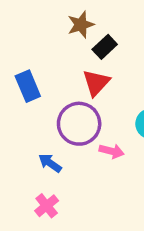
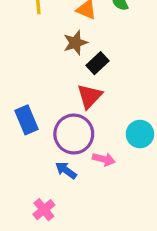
blue rectangle: (28, 86) -> (27, 120), moved
blue arrow: (50, 163) -> (66, 170), moved

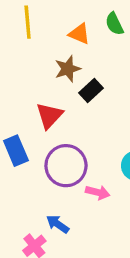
red triangle: (90, 96) -> (49, 116), moved
blue arrow: (66, 170) -> (58, 224), moved

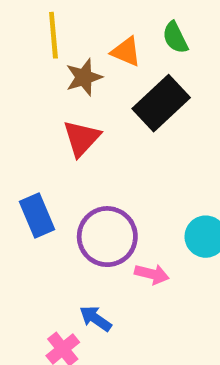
brown star: (68, 69) -> (84, 77), moved
black rectangle: (91, 91) -> (161, 103), moved, size x1.6
red triangle: (49, 116) -> (82, 138), moved

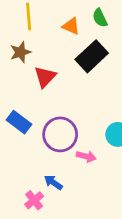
brown star: (84, 77) -> (20, 52), moved
blue rectangle: (37, 216) -> (19, 122), turned -30

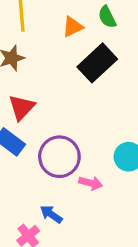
orange triangle: (71, 26) -> (73, 27), turned -48
red triangle: (45, 77) -> (22, 107), moved

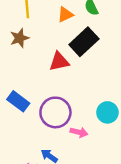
red triangle: (22, 107) -> (59, 62), moved, turned 35

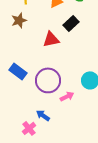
black rectangle: (84, 42) -> (71, 23), size x0.7
pink arrow: (79, 132) -> (67, 96), turned -40

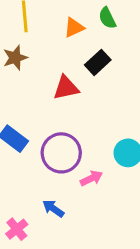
pink cross: (29, 128) -> (17, 229), moved

